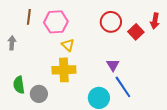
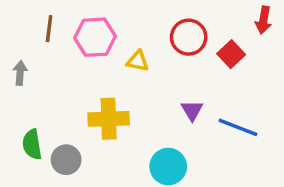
red arrow: (155, 21) -> (264, 20), moved
yellow triangle: (68, 45) -> (138, 61), moved, turned -32
blue line: (123, 87) -> (238, 127), moved, turned -35

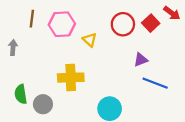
red arrow: (264, 20) -> (172, 13), turned -63
red square: (231, 54) -> (151, 23), moved
yellow triangle: (138, 61) -> (90, 40), turned 32
purple triangle: (192, 110) -> (141, 60), moved, turned 40

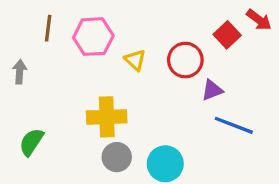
red circle: (123, 24) -> (185, 60), moved
green semicircle: (21, 94) -> (31, 142), turned 42
gray circle: (43, 104) -> (117, 157), moved

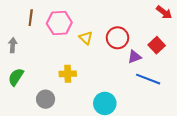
red square: (227, 35) -> (157, 45), moved
yellow cross: (107, 117) -> (68, 74), size x0.7
green semicircle: (31, 142) -> (16, 77), moved
gray circle: (117, 157) -> (46, 99), moved

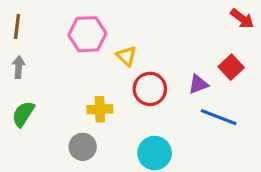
brown line: (31, 18) -> (17, 26), moved
red circle: (117, 38) -> (150, 89), moved
gray circle: (46, 99) -> (83, 147), moved

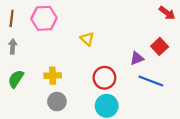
pink hexagon: (87, 34) -> (44, 18), moved
red circle: (150, 89) -> (104, 78), moved
yellow cross: (100, 109) -> (53, 76), moved

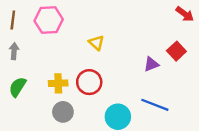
red circle: (104, 78) -> (89, 82), moved
blue line: (151, 81) -> (155, 105), moved

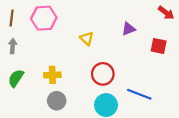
red square: (176, 51) -> (159, 46), turned -35
purple triangle: (151, 64) -> (129, 29), moved
red circle: (89, 82) -> (103, 74), moved

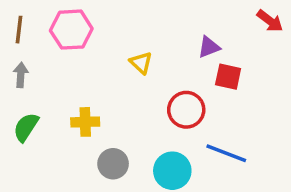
red square: (159, 46) -> (228, 77), moved
red circle: (103, 74) -> (186, 110), moved
gray circle: (57, 101) -> (113, 164), moved

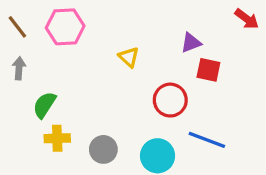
brown line: (19, 30) -> (17, 27), turned -45
yellow cross: (85, 122) -> (57, 138), moved
green semicircle: (26, 127) -> (44, 105), moved

